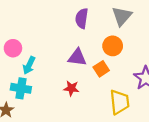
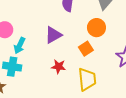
purple triangle: (77, 57) -> (53, 35), moved, turned -36
yellow trapezoid: (119, 102) -> (87, 79), moved

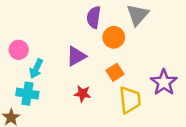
orange circle: (96, 28) -> (114, 37), moved
yellow trapezoid: (87, 79) -> (130, 100), moved

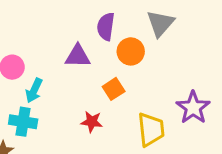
purple triangle: (76, 56) -> (78, 56), moved, turned 30
orange square: (115, 72) -> (114, 89), moved

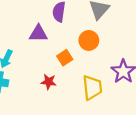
orange circle: (131, 51) -> (89, 40), moved

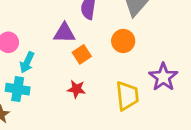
orange square: (65, 58) -> (82, 54), moved

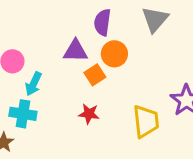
orange circle: (123, 41) -> (114, 54), moved

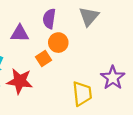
purple triangle: (75, 51) -> (20, 33), moved
red star: (89, 114) -> (20, 81), moved, size x1.6

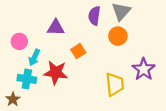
purple semicircle: (49, 19) -> (94, 16), moved
orange circle: (58, 43) -> (118, 36), moved

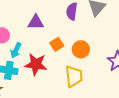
orange circle: (118, 36) -> (81, 49), moved
yellow trapezoid: (115, 84) -> (74, 76), moved

